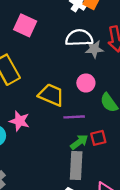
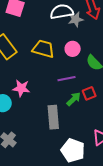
yellow trapezoid: (51, 95) -> (43, 49), moved
gray rectangle: (76, 166) -> (53, 117), moved

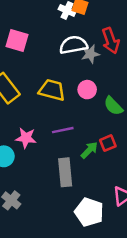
purple line: (67, 79) -> (63, 130), moved

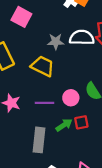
white semicircle: (73, 45) -> (82, 38), moved
gray star: (90, 54) -> (56, 42), moved
pink circle: (87, 90) -> (71, 98), moved

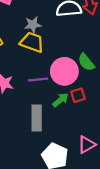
gray star: (56, 42) -> (33, 25), moved
pink circle: (71, 98) -> (64, 71), size x1.6

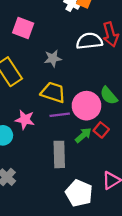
yellow trapezoid: (32, 42) -> (53, 92), moved
red square: (78, 95) -> (101, 130), turned -32

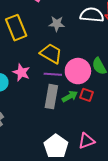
red square: (101, 130) -> (86, 95), turned -32
gray rectangle: (59, 154) -> (51, 97), moved

